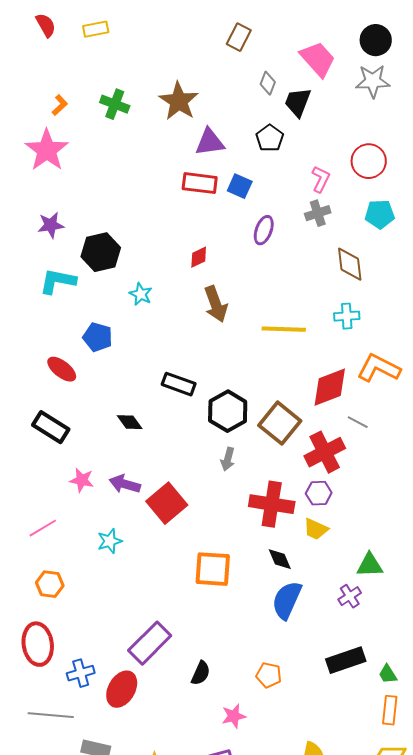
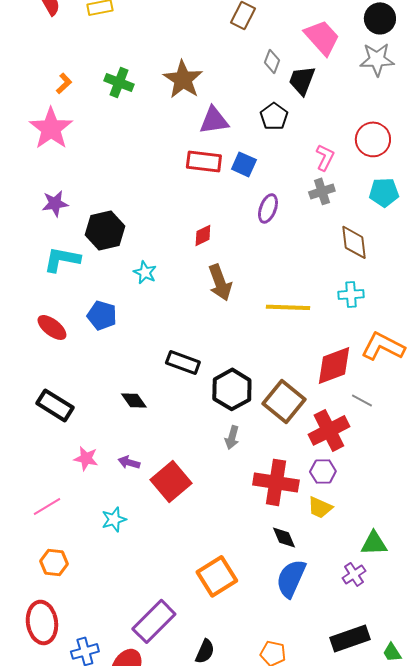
red ellipse: (62, 369) -> (52, 327), moved
purple arrow: (125, 484) -> (129, 462), size x0.7
orange square: (213, 569) -> (217, 576), moved, turned -36

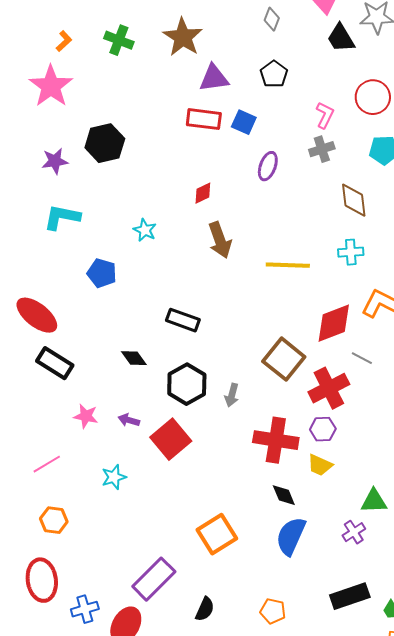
black trapezoid: (302, 80) -> (341, 38), moved, turned -52
black hexagon: (105, 230) -> (105, 143), moved
red ellipse: (52, 327) -> (37, 315), moved, size x1.4
black hexagon: (232, 389) -> (187, 384), moved

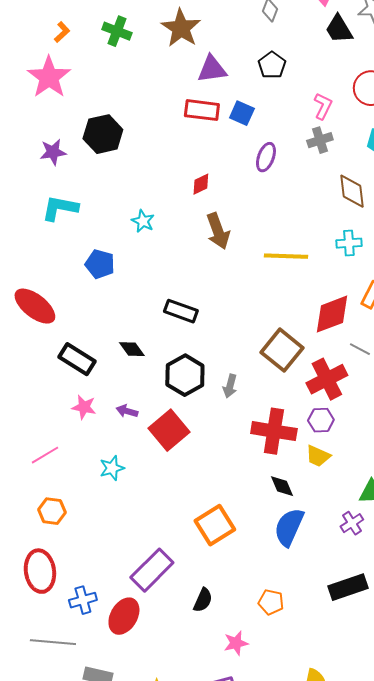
black rectangle: (55, 363) -> (77, 359), moved

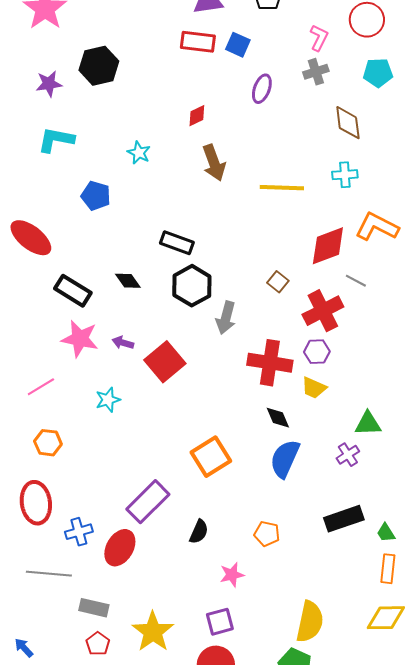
brown square: (282, 350) -> (278, 282), size x0.5
black hexagon: (185, 375) -> (192, 286), moved
gray arrow: (230, 386) -> (226, 318), size x1.4
pink star: (84, 407) -> (80, 339), size x1.5

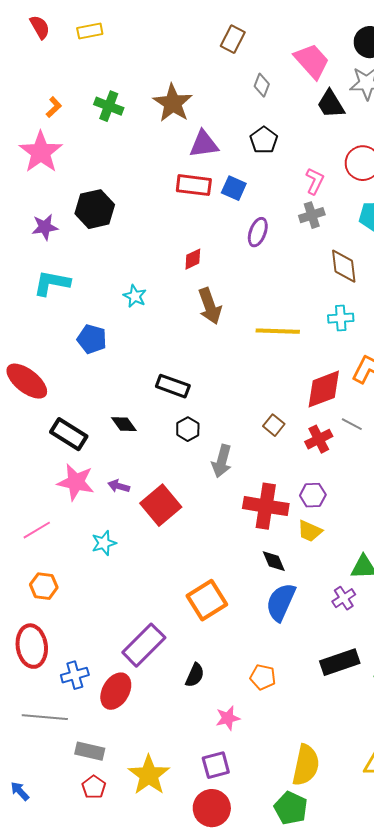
black hexagon: (192, 286) -> (188, 429), size x0.6
red cross: (323, 311) -> (319, 439), moved, size x0.7

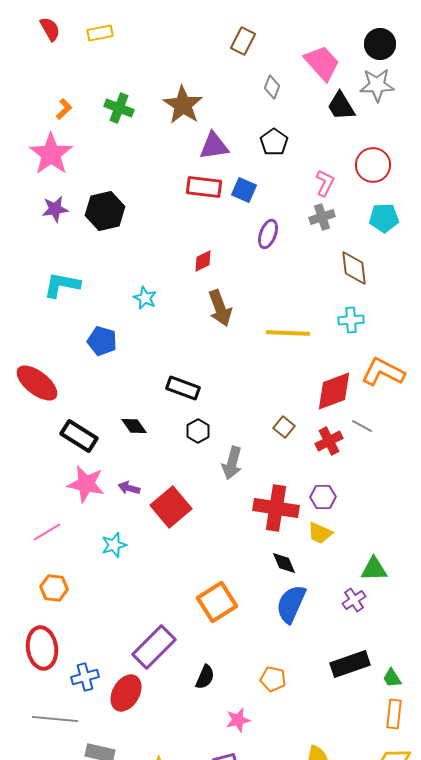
purple star: (45, 227) -> (55, 209), moved

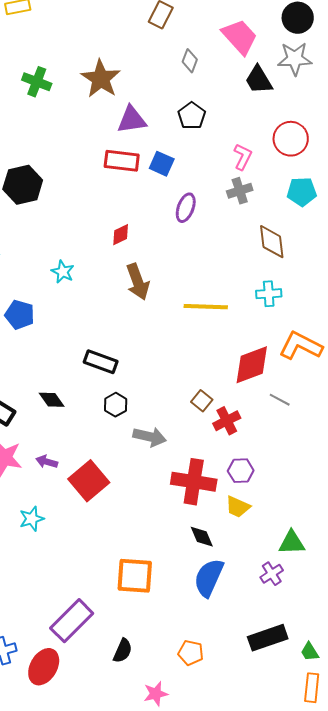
red cross: (329, 441) -> (227, 421), moved
gray arrow: (232, 463) -> (150, 437), turned -92
orange square: (217, 602) -> (135, 576), turned 36

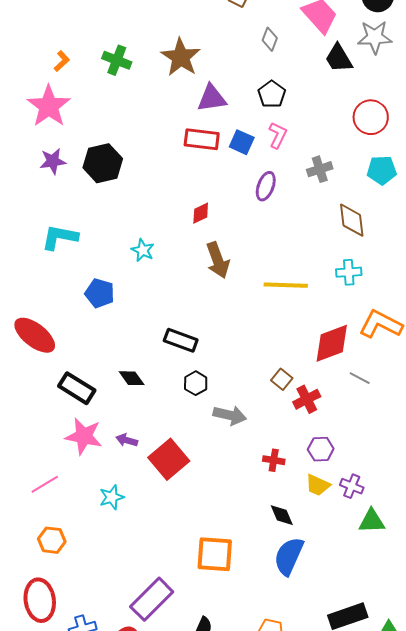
pink L-shape: (243, 157) -> (278, 135), moved
red cross: (194, 482) -> (274, 460), size x0.5
purple cross: (272, 574) -> (352, 486), moved, turned -35

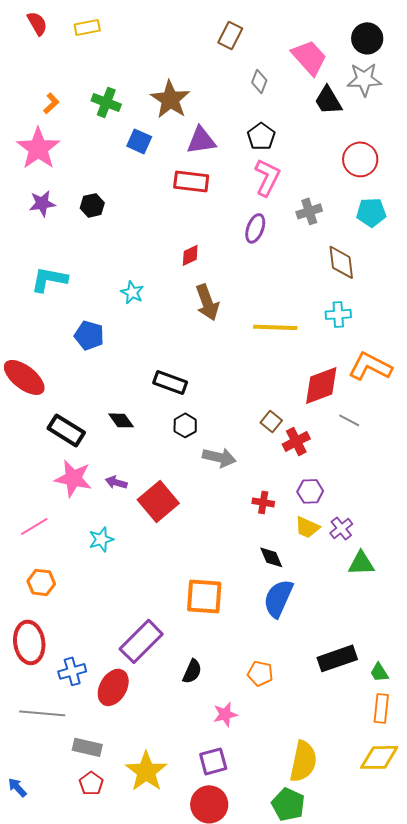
pink L-shape: (278, 135) -> (267, 177), size x1.4
blue square: (242, 142) -> (139, 141), moved
black hexagon: (103, 163) -> (92, 205), size x0.6
purple cross: (352, 486) -> (341, 528), turned 30

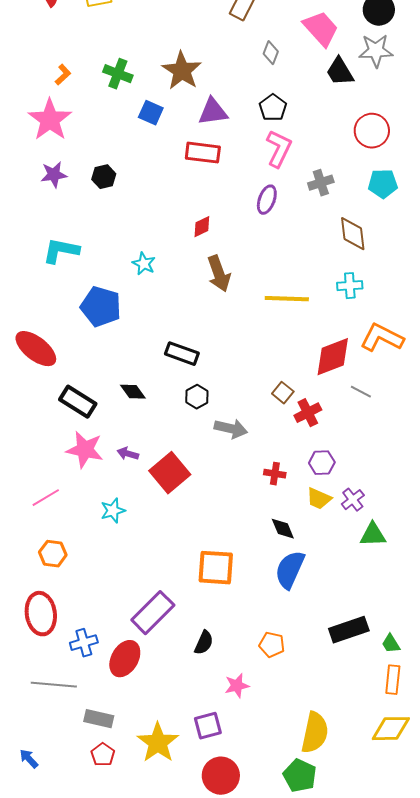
blue pentagon: (89, 335) -> (101, 307), size x1.4
purple square: (213, 761) -> (208, 726), moved

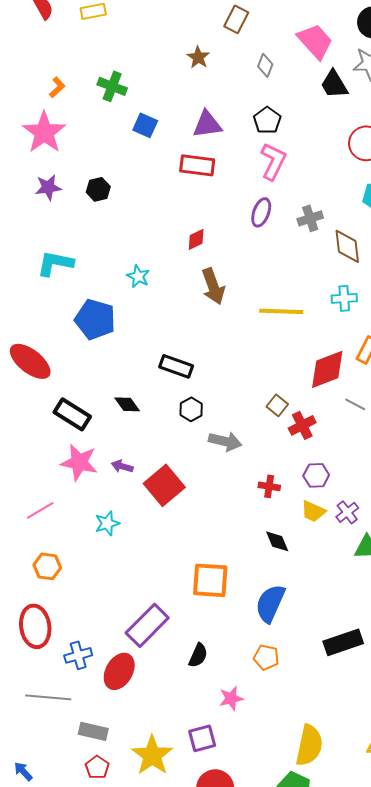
brown star: (182, 71) -> (198, 57), moved, size x0.6
gray cross: (321, 183) -> (310, 218), moved
blue semicircle: (290, 570) -> (270, 603), moved

